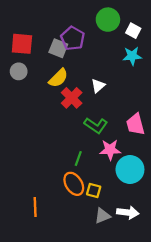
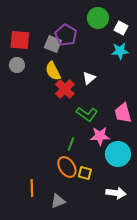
yellow semicircle: (58, 78) -> (53, 71), turned 108
gray triangle: (102, 216) -> (58, 201), moved

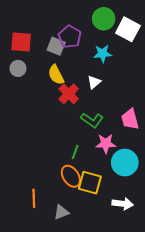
white square: (121, 28) -> (128, 29), size x1.6
cyan star: (120, 51) -> (103, 54), moved
yellow square: (85, 173) -> (90, 183), size x1.6

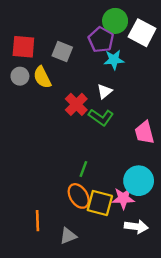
purple pentagon: (70, 37) -> (101, 40), moved
yellow semicircle: (56, 75) -> (42, 77), moved
green L-shape: (92, 120) -> (101, 117), moved
pink star: (106, 143) -> (123, 198), moved

